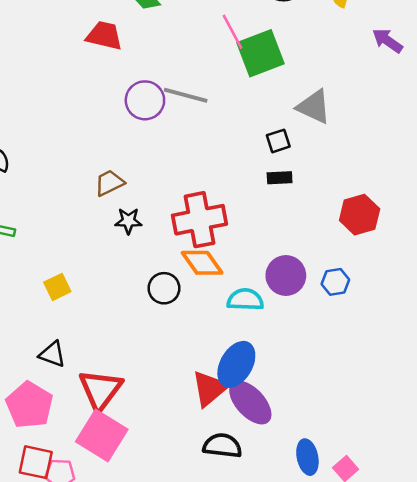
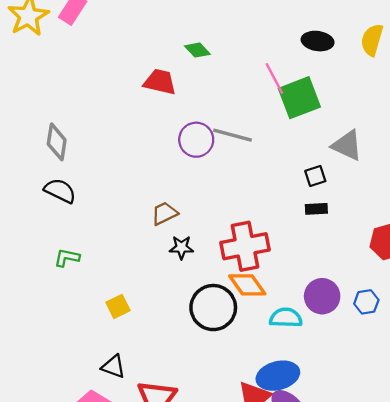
black circle: (164, 288) -> (213, 308), size x1.6
blue ellipse: (236, 364) -> (278, 376), turned 45

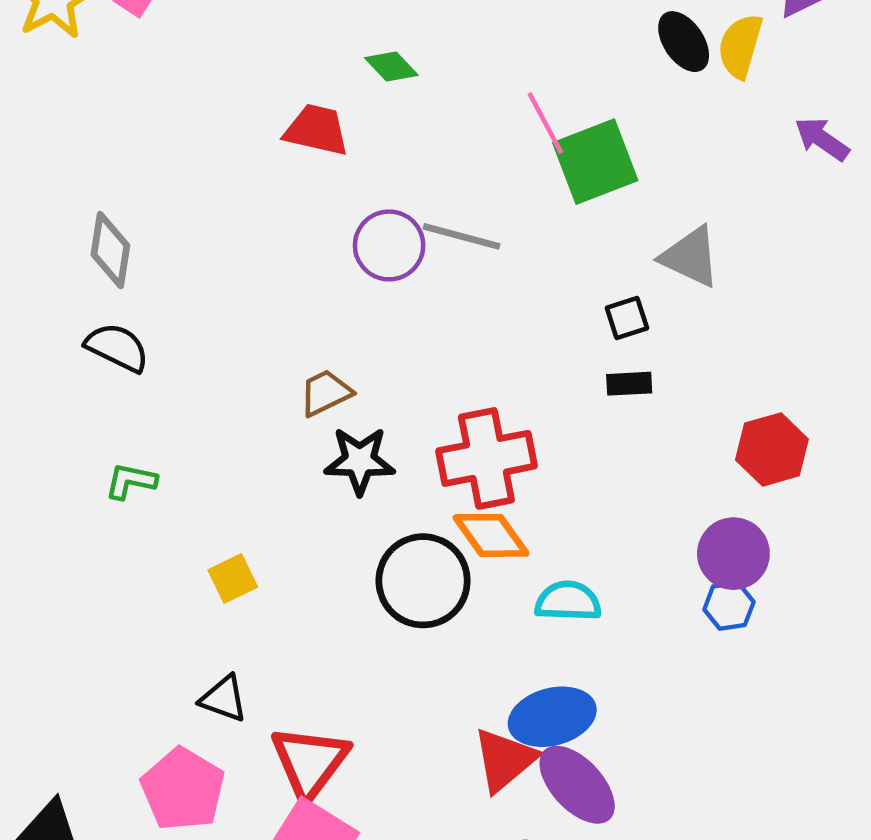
black ellipse: (318, 41) -> (684, 42), moved, turned 48
black star: (181, 247) -> (360, 461), size x1.4
purple circle: (322, 296) -> (733, 554), moved
blue hexagon: (366, 302) -> (729, 606), moved

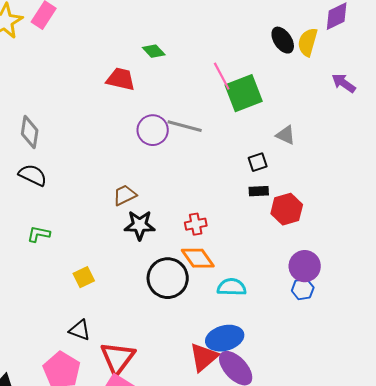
gray triangle: (690, 257) -> (286, 135), size x0.7
red hexagon: (772, 449) -> (287, 209), moved
red cross: (486, 458) -> (196, 224), size x0.5

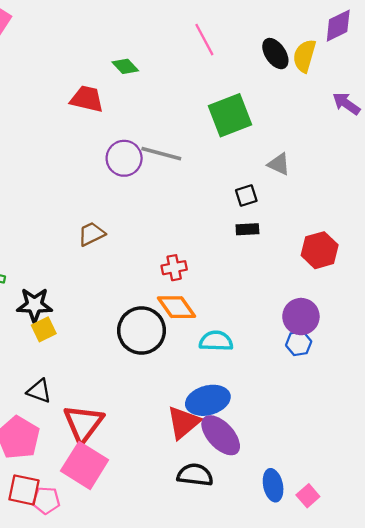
pink line: (222, 76) -> (204, 40), moved
red hexagon: (287, 209) -> (320, 250), moved
black star: (140, 225) -> (34, 305), moved

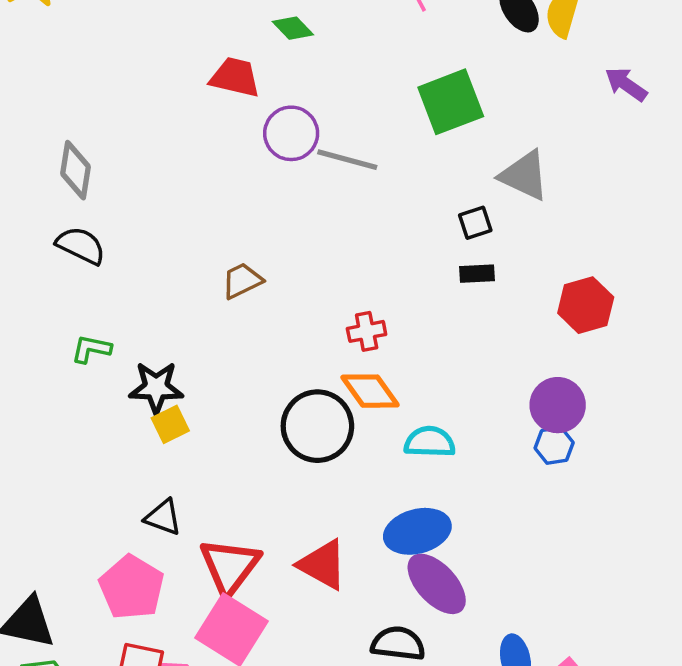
purple circle: (124, 158) -> (291, 133), moved
gray triangle: (279, 164) -> (524, 175), size x1.5
red triangle: (183, 422) -> (323, 565), moved, turned -51

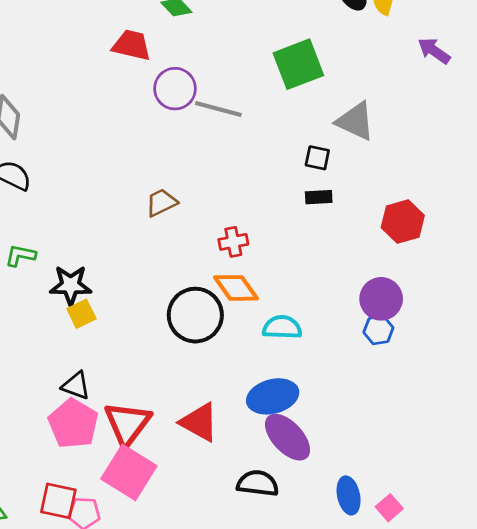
black square: (475, 223) -> (317, 158), turned 30
brown trapezoid: (242, 281) -> (161, 203), moved
pink pentagon: (132, 587) -> (73, 424), moved

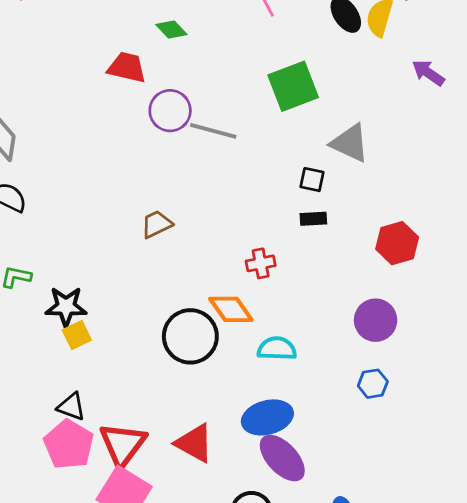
red cross: (233, 242) -> (261, 263), moved
blue hexagon: (378, 330) -> (373, 384), moved

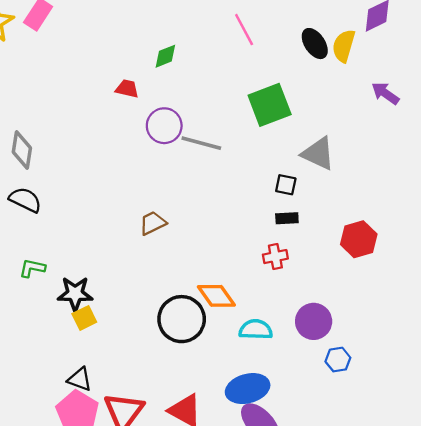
green diamond: (171, 30) -> (165, 56), turned -68
red trapezoid: (127, 67) -> (127, 89), size x0.7
red cross: (261, 263) -> (275, 257), moved
purple circle: (376, 320) -> (314, 321), moved

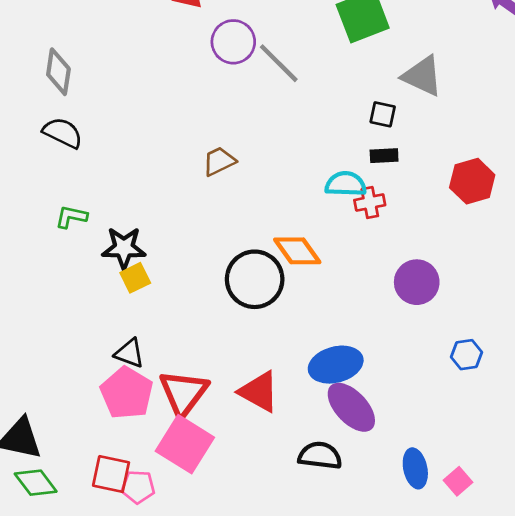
gray line: (201, 143) -> (279, 63), turned 30
cyan semicircle: (256, 329) -> (346, 184), moved
blue hexagon: (338, 360) -> (466, 355), moved

